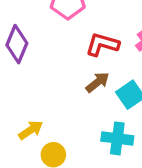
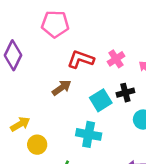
brown arrow: (98, 82) -> (62, 88), moved

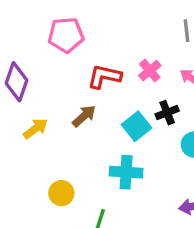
yellow arrow: (20, 124) -> (35, 129), moved

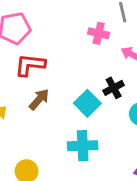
pink cross: (150, 71) -> (99, 33), moved, turned -30
red L-shape: (104, 76) -> (30, 65), moved

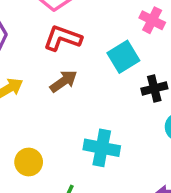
cyan square: (87, 103) -> (123, 57), moved

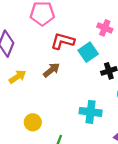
red L-shape: (63, 38) -> (63, 41), moved
cyan cross: (102, 148) -> (91, 112), moved

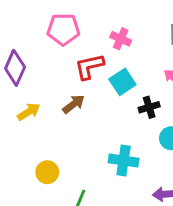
pink cross: (105, 28) -> (121, 39), moved
red L-shape: (63, 41) -> (89, 66), turned -30

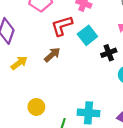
cyan cross: (124, 161) -> (89, 113), moved

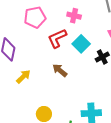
brown arrow: (52, 55) -> (60, 70), moved, turned -91

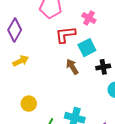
brown arrow: (60, 70) -> (72, 67), moved

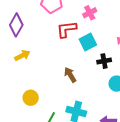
pink cross: (89, 18) -> (90, 13), turned 32
brown arrow: (72, 67) -> (70, 75), moved

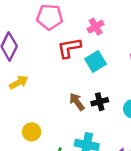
black cross: (104, 61) -> (100, 102), moved

